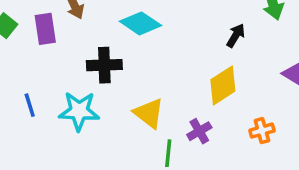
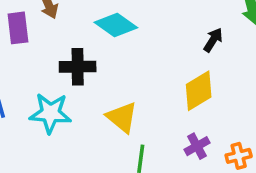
purple cross: (199, 131) -> (197, 146), moved
orange cross: (262, 131) -> (239, 156), moved

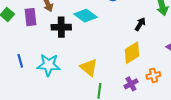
black cross: (78, 67) -> (61, 27), moved
orange cross: (239, 156) -> (153, 75), moved

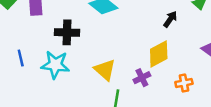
black cross: (61, 27) -> (67, 32), moved
purple cross: (131, 84) -> (142, 78), moved

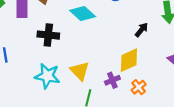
cyan star: (55, 65) -> (47, 76), moved
orange cross: (184, 83) -> (139, 87), moved, turned -32

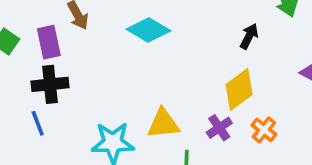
black cross: (48, 35) -> (50, 84), moved
yellow triangle: (80, 71) -> (163, 124), turned -40

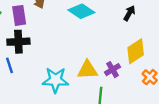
black arrow: (249, 36) -> (129, 13), moved
purple cross: (219, 128) -> (112, 70), moved

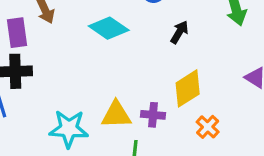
purple cross: (112, 70) -> (153, 115), turned 35

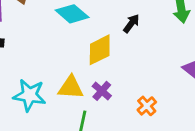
yellow diamond: (188, 88) -> (100, 50), moved
purple cross: (153, 115) -> (102, 91), turned 30

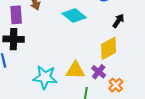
yellow diamond: (100, 50) -> (109, 48), moved
orange cross: (147, 106) -> (116, 85), moved

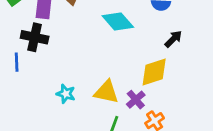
cyan star: (45, 77) -> (66, 94), size x0.6

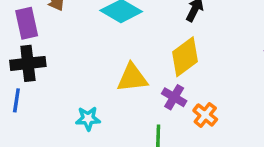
blue line: (17, 62) -> (16, 100), turned 30
yellow triangle: (106, 92) -> (132, 78), moved

